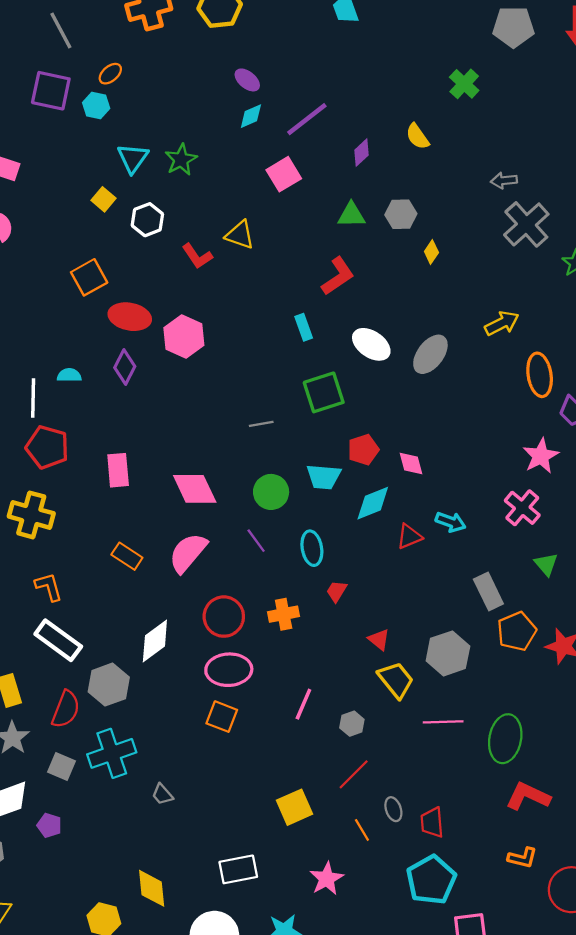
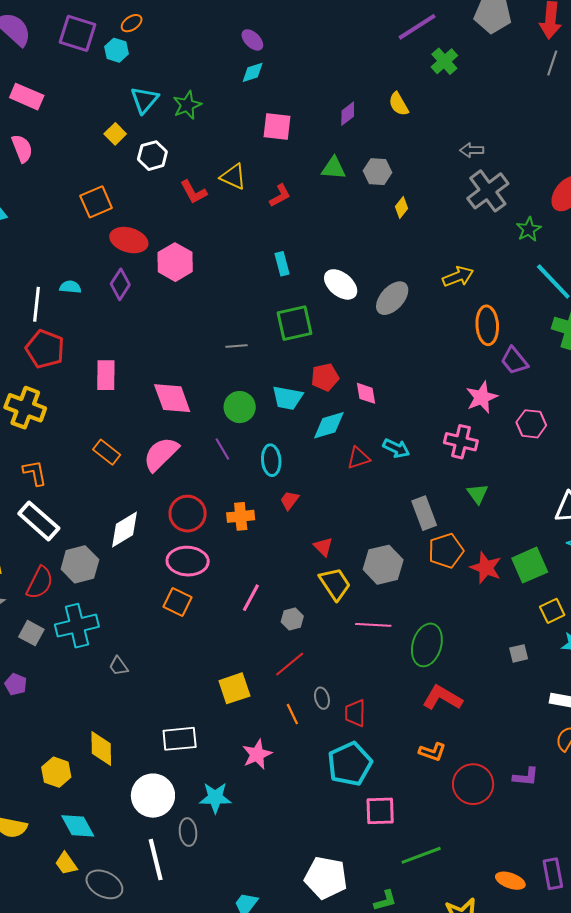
purple line: (307, 119) -> (417, 27), moved
pink square: (284, 174) -> (277, 126), turned 32
red L-shape: (338, 276) -> (280, 196), moved, size x0.7
pink cross: (522, 508) -> (461, 442), turned -32

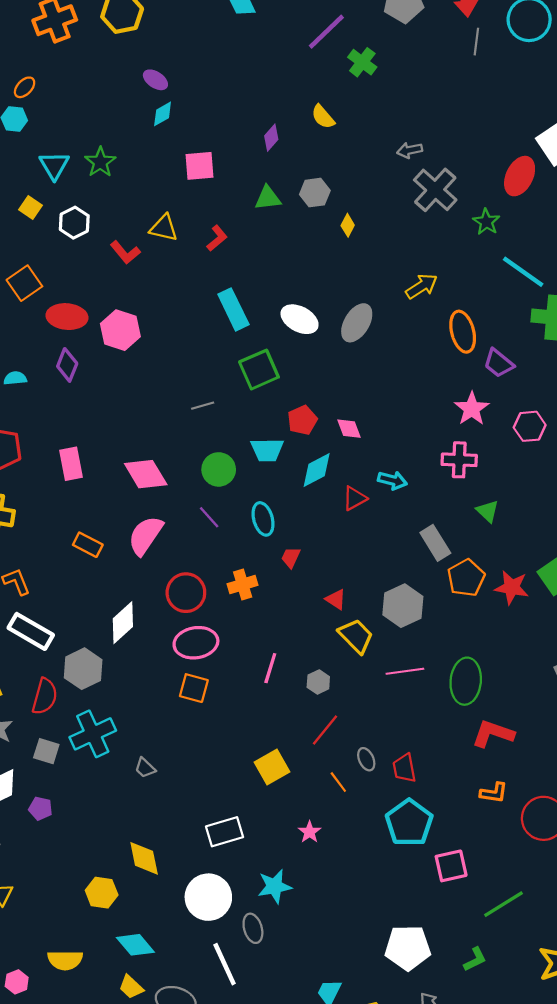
cyan rectangle: (282, 264) -> (233, 309), size x1.6
pink star: (257, 754) -> (310, 832), size x0.7

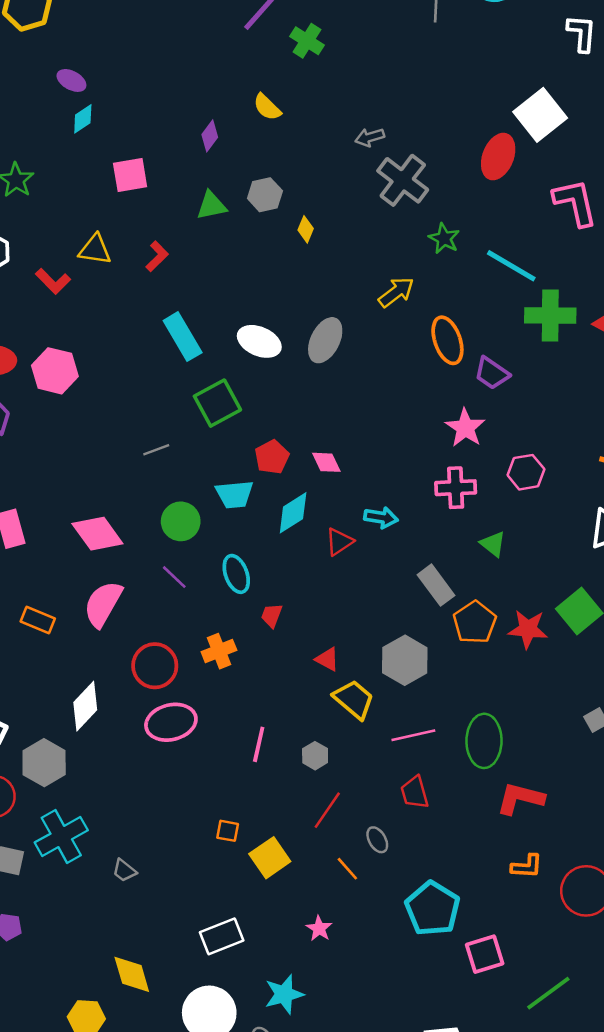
green star: (486, 222) -> (444, 238), moved
pink hexagon: (530, 426) -> (526, 472), moved
orange square: (194, 688) -> (228, 831), moved, size x0.7
red trapezoid: (404, 768) -> (415, 792), moved

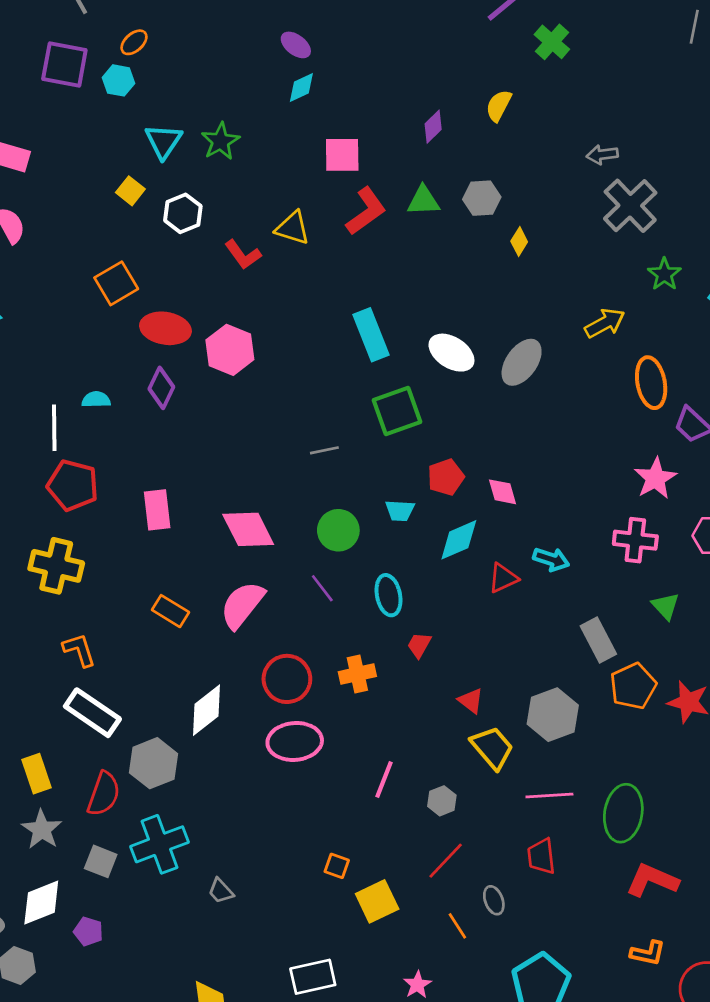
yellow semicircle: (267, 107) -> (499, 106), turned 64
red L-shape: (157, 256) -> (366, 211), moved, size x1.5
cyan trapezoid: (234, 494) -> (400, 511), size x0.7

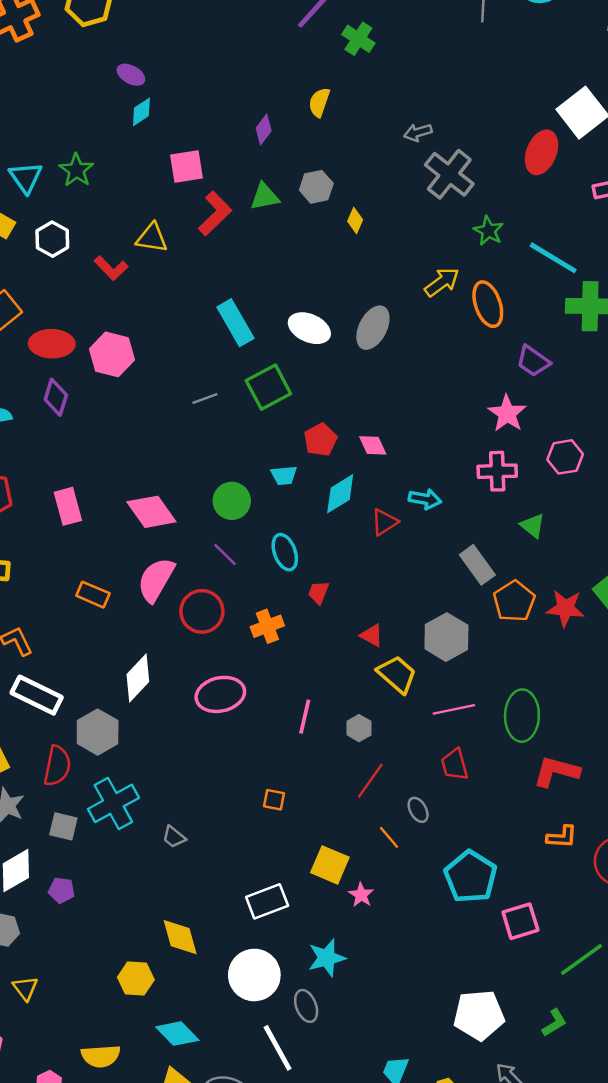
orange ellipse: (651, 383) -> (488, 304), moved
gray line: (324, 450) -> (205, 398), moved
red circle: (287, 679) -> (202, 611), moved
yellow square: (377, 901) -> (330, 865), moved, turned -33

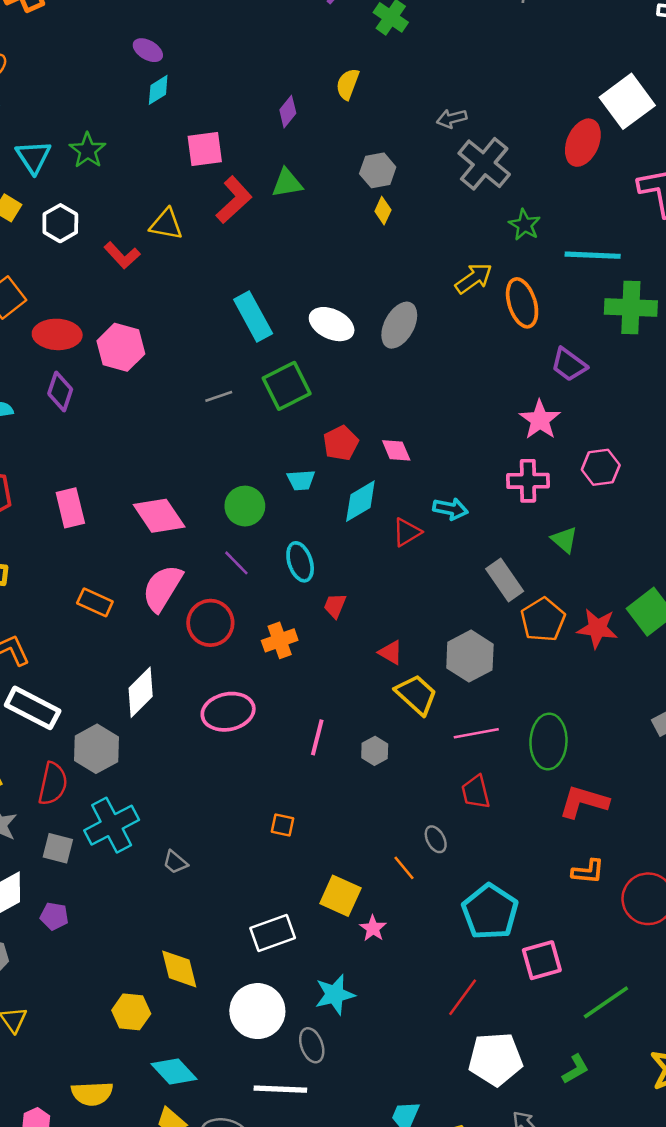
gray hexagon: (316, 187) -> (378, 170), moved
cyan line: (553, 258) -> (593, 255), turned -30
red line: (370, 781) -> (463, 997), moved
white line: (278, 1048) -> (280, 1089), turned -60

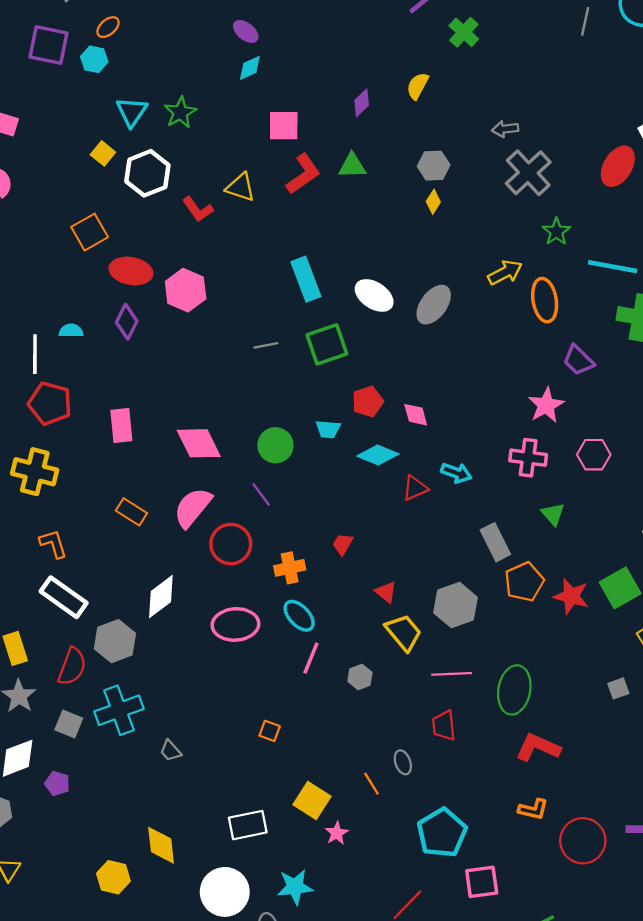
white hexagon: (60, 223) -> (147, 173), size x1.4
cyan diamond: (360, 501) -> (378, 455), turned 45
cyan ellipse: (300, 562) -> (299, 616), moved, turned -32

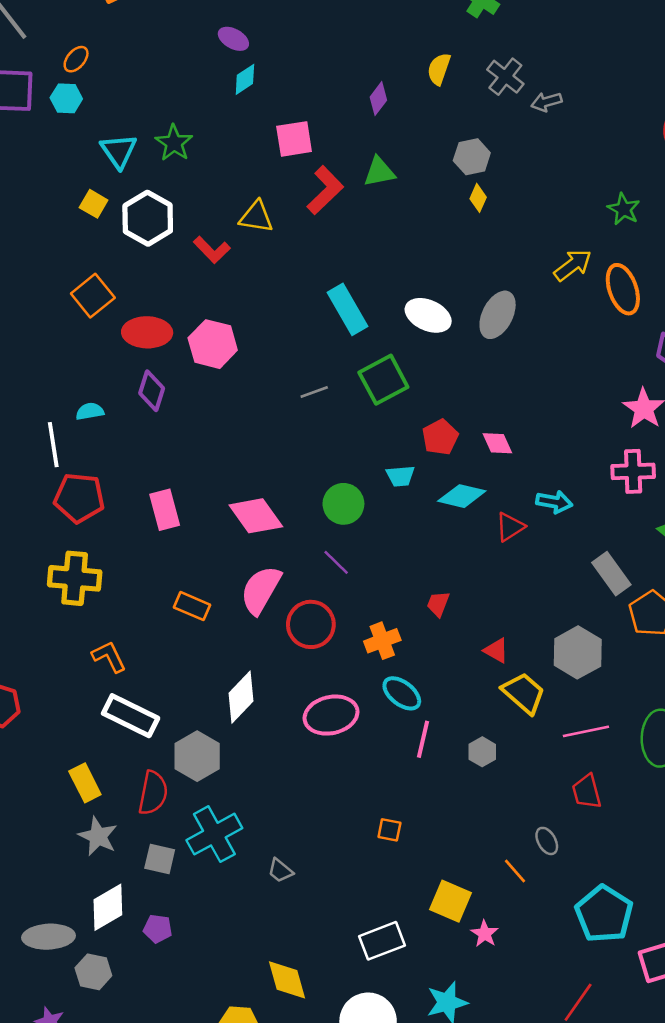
gray cross: (528, 173) -> (505, 77), moved, size x0.7

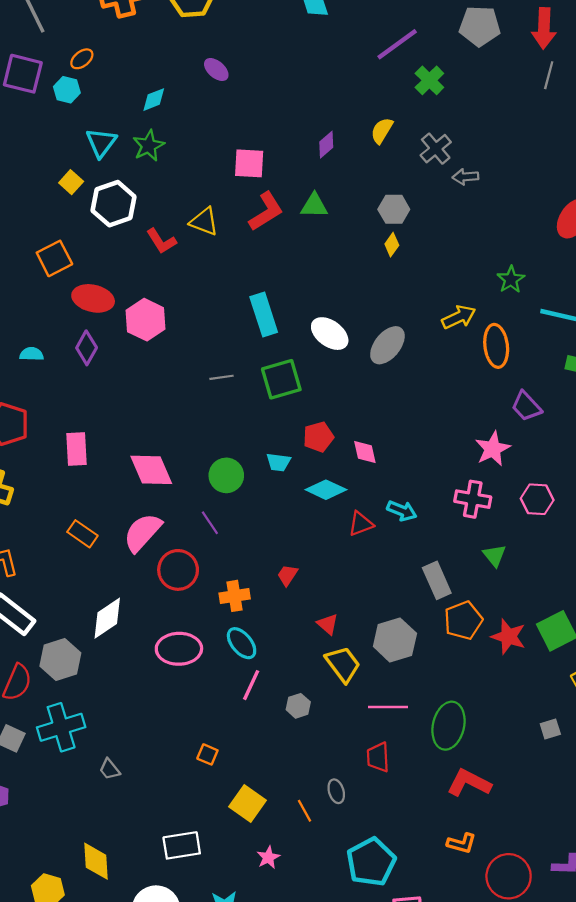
cyan diamond: (245, 79) -> (154, 100), moved
yellow square: (451, 901) -> (247, 803), moved

